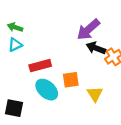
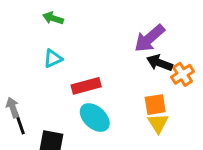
green arrow: (15, 27) -> (53, 18), moved
orange square: (71, 80) -> (155, 105), moved

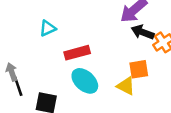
yellow triangle: (158, 123) -> (126, 86), moved, turned -30

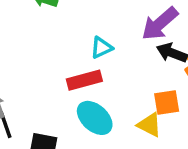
cyan triangle: (48, 28) -> (102, 48), moved

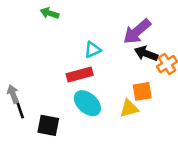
yellow triangle: (149, 125) -> (129, 108), turned -42

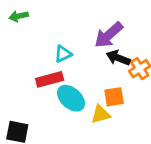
green arrow: (50, 13) -> (19, 16), turned -30
cyan ellipse: (87, 103) -> (71, 98), moved

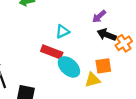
purple arrow: (109, 35) -> (99, 16), size x0.6
red rectangle: (50, 79) -> (52, 52), turned 36

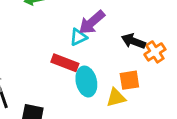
purple arrow: (99, 16) -> (92, 22), moved, size x1.5
cyan ellipse: (69, 67) -> (86, 82), turned 35

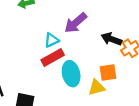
cyan triangle: (78, 37) -> (51, 40), moved
red rectangle: (65, 63) -> (53, 57), turned -50

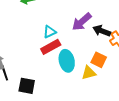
purple arrow: (76, 23) -> (82, 22), moved
orange square: (108, 72) -> (99, 60), turned 35

